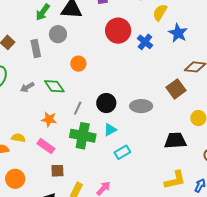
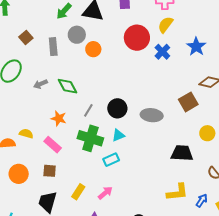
yellow semicircle: (160, 12) -> (165, 25), moved
orange circle: (78, 64) -> (93, 49), moved
cyan rectangle: (122, 152) -> (111, 160), moved
brown square: (57, 171) -> (50, 171), moved

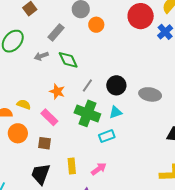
gray rectangle: (53, 47) -> (56, 32), moved, turned 42
orange circle: (19, 174) -> (18, 133), moved
yellow rectangle: (78, 192) -> (72, 166), turned -42

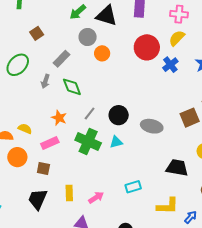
gray arrow: (41, 56) -> (45, 81), turned -56
pink rectangle: (49, 117) -> (50, 143), turned -72
cyan rectangle: (107, 136) -> (133, 187), moved

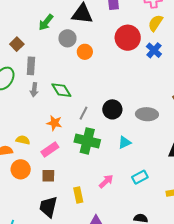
green arrow: (78, 12) -> (46, 22), moved
gray rectangle: (61, 59) -> (31, 66), moved, turned -30
cyan triangle: (116, 142) -> (125, 142), moved
pink arrow: (96, 197) -> (106, 181), moved

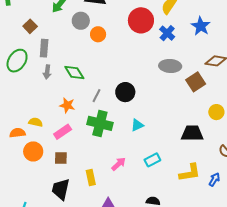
gray ellipse: (147, 114) -> (170, 66), moved

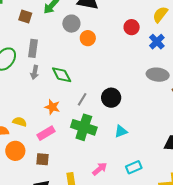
red circle: (141, 20) -> (132, 27), size x0.6
brown square: (30, 26) -> (25, 17), moved, turned -32

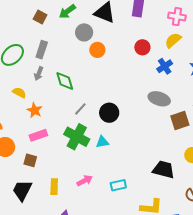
orange star: (52, 107) -> (35, 110), moved
yellow semicircle: (20, 122) -> (19, 93), moved
cyan triangle: (121, 131) -> (102, 142), moved

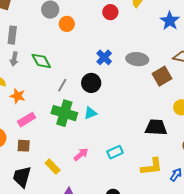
blue cross: (165, 66) -> (104, 57), moved
yellow rectangle: (54, 187) -> (53, 167), turned -35

